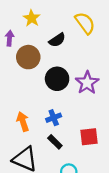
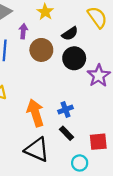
black circle: (57, 79) -> (74, 58), moved
orange arrow: (23, 122) -> (35, 113), size x1.4
red square: (89, 137) -> (98, 142), moved

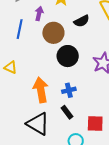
black circle: (74, 58) -> (68, 56), moved

